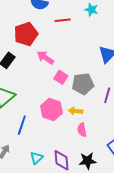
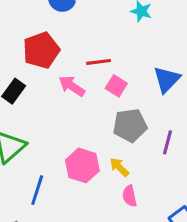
red line: (63, 20) -> (99, 62), moved
pink square: (61, 77) -> (116, 86), moved
yellow arrow: (76, 111) -> (119, 167), turned 40

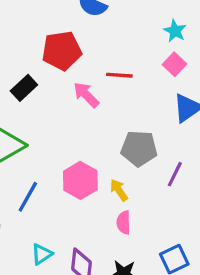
pink square: (116, 86) -> (174, 64), moved

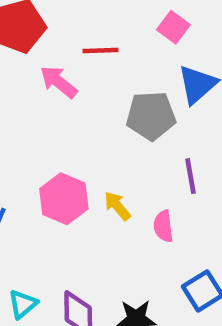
gray pentagon: (139, 148) -> (151, 116), moved
purple line: (175, 174) -> (191, 176), turned -30
pink semicircle: (124, 222) -> (163, 226), moved

